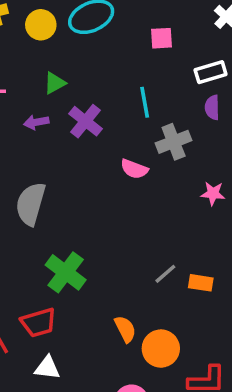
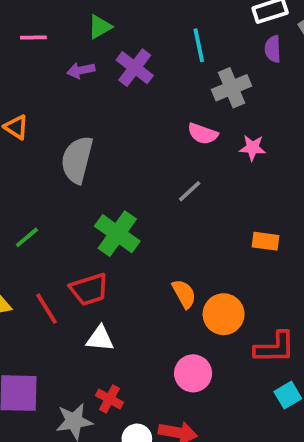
pink semicircle: (134, 169) -> (203, 134), moved
pink star: (213, 193) -> (253, 148), moved
gray line: (165, 274) -> (190, 191), moved

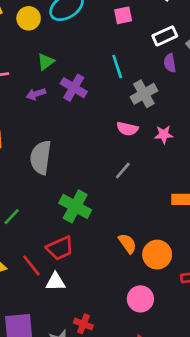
white triangle: (100, 338) -> (56, 282), moved

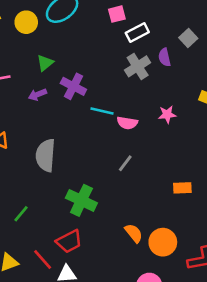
white rectangle: (165, 36) -> (137, 33), moved
cyan line: (117, 66) -> (102, 111), moved, turned -55
gray cross: (144, 94) -> (138, 66), moved
pink star: (164, 134) -> (167, 114), moved

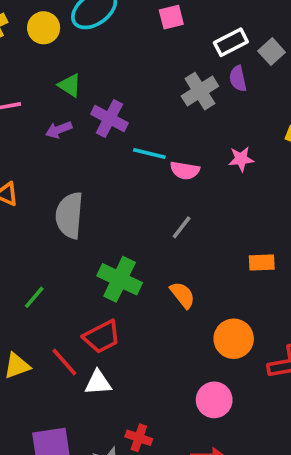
white rectangle: (137, 33) -> (231, 42), moved
green triangle: (45, 63) -> (70, 85), turned -48
orange semicircle: (134, 233) -> (182, 295), moved

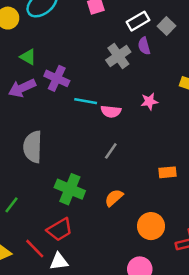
purple arrow: (59, 130) -> (22, 88), size x1.5
orange semicircle: (182, 295) -> (114, 198), turned -90

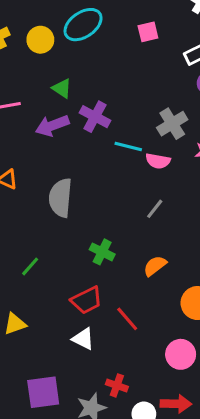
gray cross: (118, 56) -> (172, 124), moved
green cross: (70, 189) -> (102, 252), size x0.7
red line: (35, 249) -> (127, 319), moved
white triangle: (59, 262) -> (83, 339), turned 30

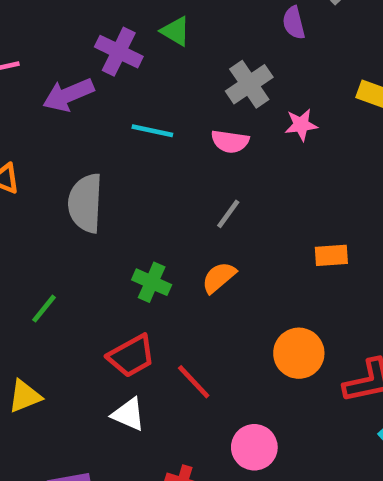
green triangle: (62, 88) -> (176, 31), moved
purple cross: (95, 117) -> (119, 52), moved
cyan line: (128, 146) -> (152, 131), moved
orange semicircle: (155, 266) -> (219, 277), moved
pink circle: (181, 354) -> (254, 447), moved

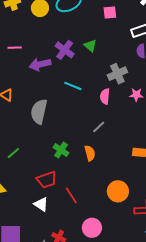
pink semicircle: (230, 141) -> (105, 96), turned 77
orange semicircle: (219, 277) -> (90, 153), turned 105

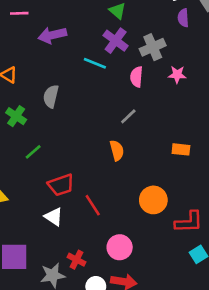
purple cross: (65, 50) -> (116, 41), moved
gray semicircle: (39, 111) -> (51, 96), size x0.7
green cross: (61, 150) -> (16, 116), moved
green line: (13, 153) -> (33, 152), moved

